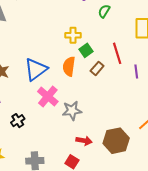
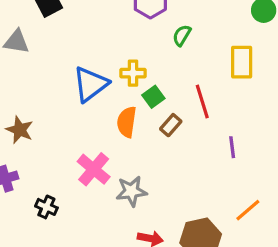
blue triangle: (36, 69) -> (90, 84), moved
purple line: (136, 71) -> (232, 147), moved
black cross: (18, 121) -> (46, 207), turned -32

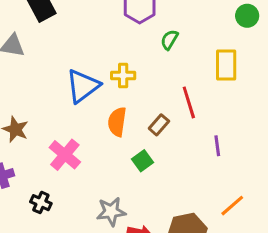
green square: (153, 97) -> (143, 161), moved
pink cross: (94, 169) -> (65, 155), moved
gray star: (131, 191) -> (111, 212), moved

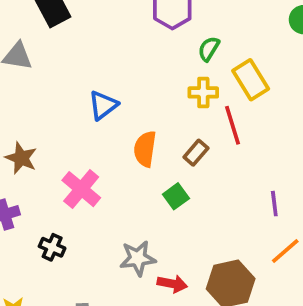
yellow rectangle: (226, 65) -> (251, 80), moved, turned -32
yellow cross: (123, 76) -> (203, 92), moved
blue triangle: (83, 86) -> (103, 105), size x0.7
purple line: (217, 146) -> (274, 204), moved

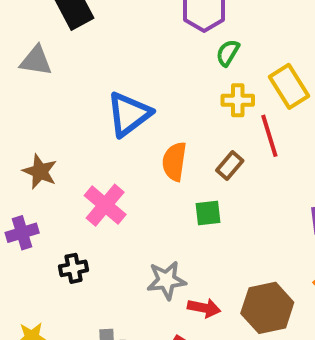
green semicircle: (209, 49) -> (228, 53), moved
blue triangle: (103, 105) -> (129, 114), size x1.4
green square: (176, 196) -> (208, 213), turned 30
black cross: (52, 247) -> (74, 268), turned -35

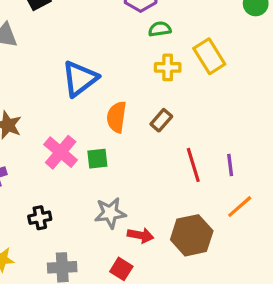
green semicircle: (228, 53) -> (160, 29), turned 50
red line: (269, 136) -> (193, 165), moved
green square: (208, 213) -> (97, 159), moved
black cross: (74, 268) -> (40, 218), moved

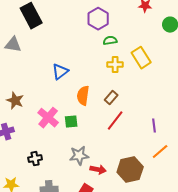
blue triangle: (80, 79) -> (60, 72), size x0.7
red line: (193, 165) -> (115, 121), moved, turned 55

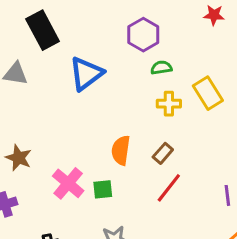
blue triangle: (60, 72) -> (86, 74), moved, size x1.4

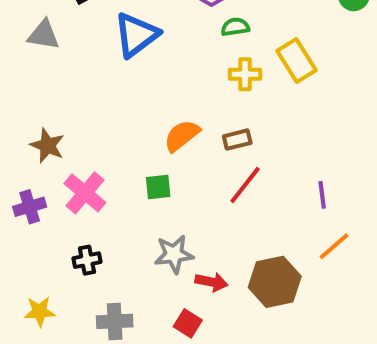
orange semicircle: (121, 150) -> (182, 136), turned 44
brown rectangle: (163, 153) -> (237, 140), turned 35
pink cross: (68, 183) -> (85, 193), moved

